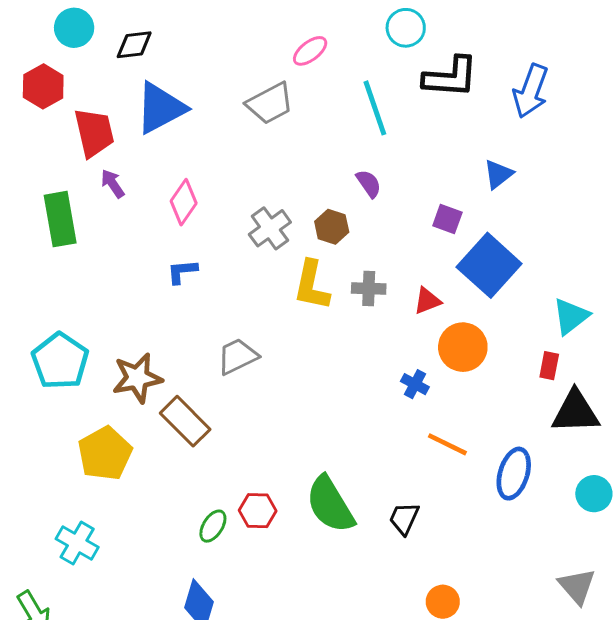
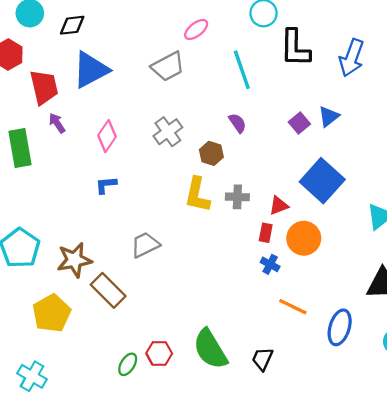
black L-shape: (450, 77) -> (295, 48), turned 87
purple square: (447, 219) -> (299, 123), moved, turned 30
gray cross: (270, 228) -> (168, 132), moved
red rectangle: (549, 366) -> (266, 233), moved

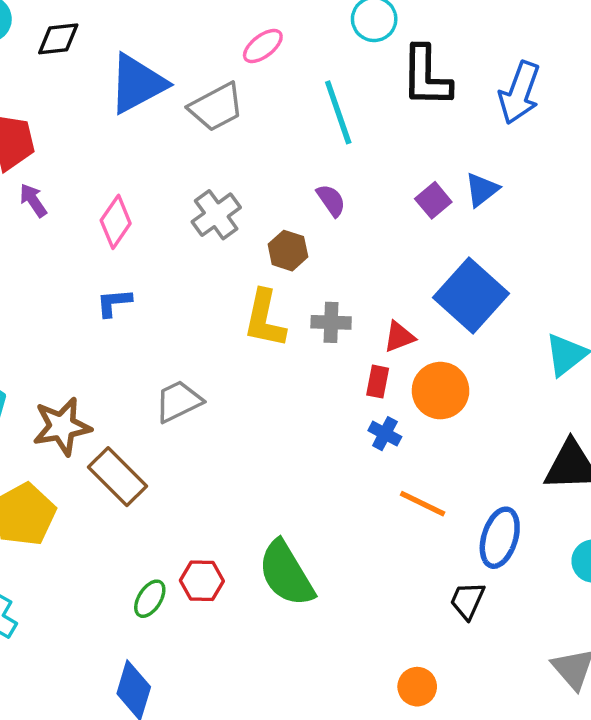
blue triangle: (91, 70) -> (137, 84), moved
black trapezoid: (262, 359) -> (467, 600), moved

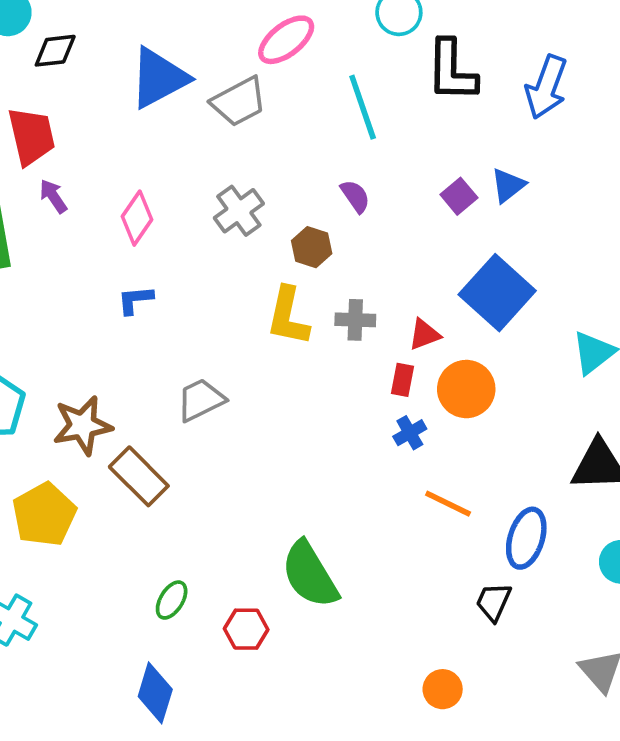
black diamond: (58, 39) -> (55, 51), moved
pink ellipse: (263, 46) -> (286, 40), size x1.4
blue cross: (385, 434) -> (410, 433), turned 32
red hexagon: (202, 581) -> (246, 629), moved

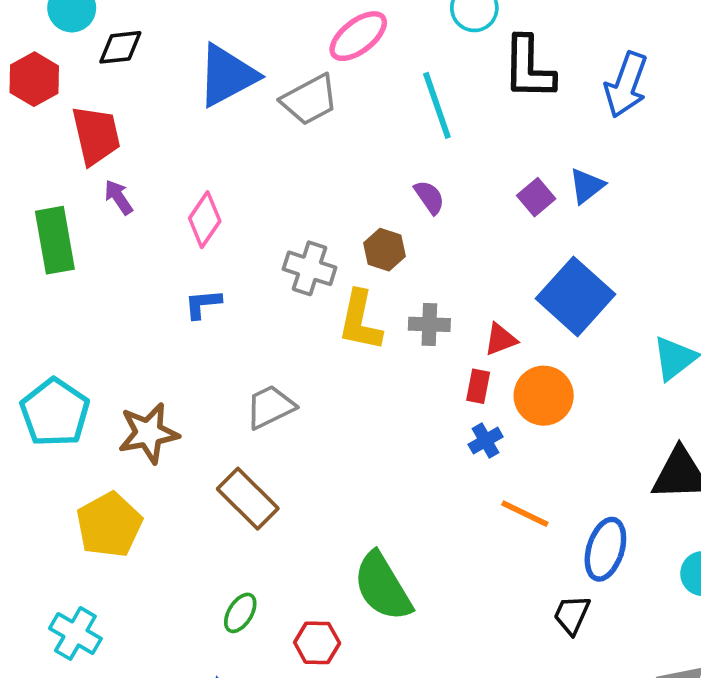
gray cross: (239, 211) -> (310, 268), moved, turned -36
brown rectangle: (139, 476) -> (248, 499), moved

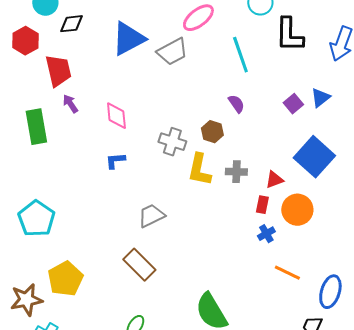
pink diamond: (205, 220) -> (116, 116), turned -40
brown star: (148, 433) -> (26, 300), moved

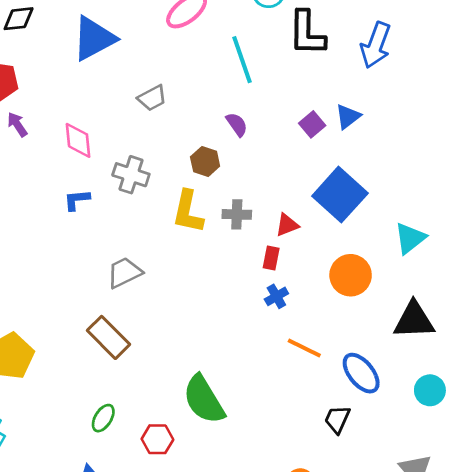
gray trapezoid: (172, 52) -> (152, 98), moved, size x0.7
gray cross: (172, 142) -> (131, 175), moved
orange circle: (297, 210) -> (351, 275), moved
blue ellipse: (330, 292) -> (361, 373), turned -56

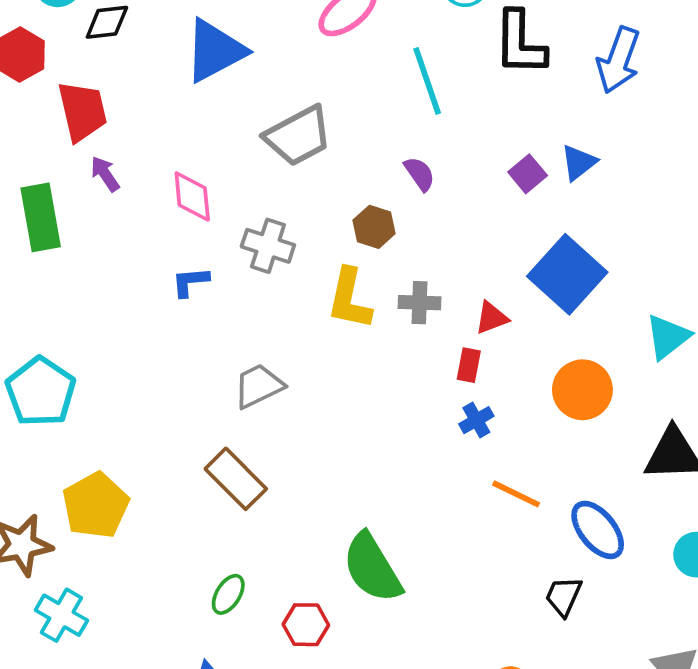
gray trapezoid: (152, 98) -> (298, 136), size x1.6

